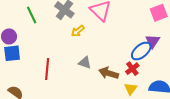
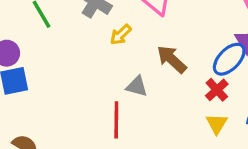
red line: (47, 69) -> (116, 120), moved
brown arrow: (109, 73) -> (172, 59), moved, turned 30

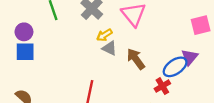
gray triangle: (137, 86) -> (110, 48), moved

